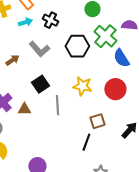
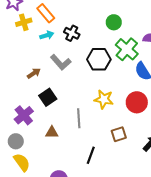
black square: (40, 84) -> (48, 97), moved
brown triangle: (24, 109) -> (52, 132), moved
black line: (86, 142) -> (91, 155), moved

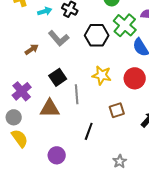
black square: (48, 97) -> (58, 77), moved
brown triangle: (52, 132) -> (50, 108), size x1.5

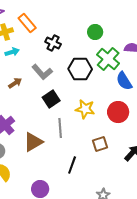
cyan arrow: (45, 11) -> (12, 52), moved
black square: (58, 77) -> (51, 99), moved
brown triangle: (50, 108) -> (33, 142), turned -30

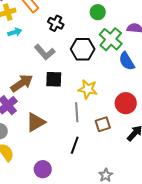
brown arrow: (15, 83) -> (22, 83), moved, size x1.6
black square: (51, 99) -> (54, 79), turned 36
red circle: (118, 112) -> (126, 103), moved
gray line: (60, 128) -> (77, 112), moved

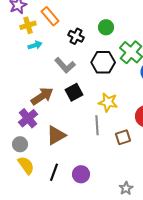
green circle: (98, 12) -> (106, 27), moved
black square: (54, 79) -> (74, 92), turned -30
black line: (75, 145) -> (54, 172), moved
purple circle: (43, 169) -> (81, 174), moved

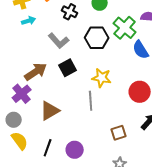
brown square: (123, 137) -> (119, 133), moved

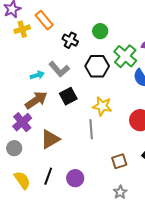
cyan arrow: (29, 21) -> (37, 75), moved
yellow semicircle: (20, 141) -> (22, 180), moved

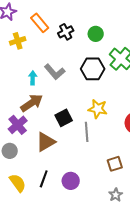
yellow cross: (22, 29) -> (18, 41), moved
black cross: (70, 40) -> (66, 32), moved, turned 35
cyan arrow: (37, 75) -> (33, 78), turned -72
black square: (68, 96) -> (64, 118), moved

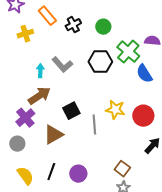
yellow star: (98, 109) -> (115, 110), moved
brown square: (115, 164) -> (122, 169), moved, turned -35

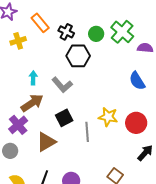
black cross: (73, 25) -> (66, 32), turned -35
green cross: (128, 52) -> (122, 32), moved
black hexagon: (100, 62) -> (78, 56), moved
gray L-shape: (62, 65) -> (62, 85), moved

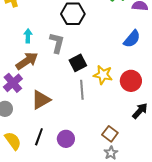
blue semicircle: (137, 81) -> (132, 39), turned -108
gray L-shape: (62, 85) -> (57, 43), turned -125
black square: (64, 118) -> (78, 63), moved

